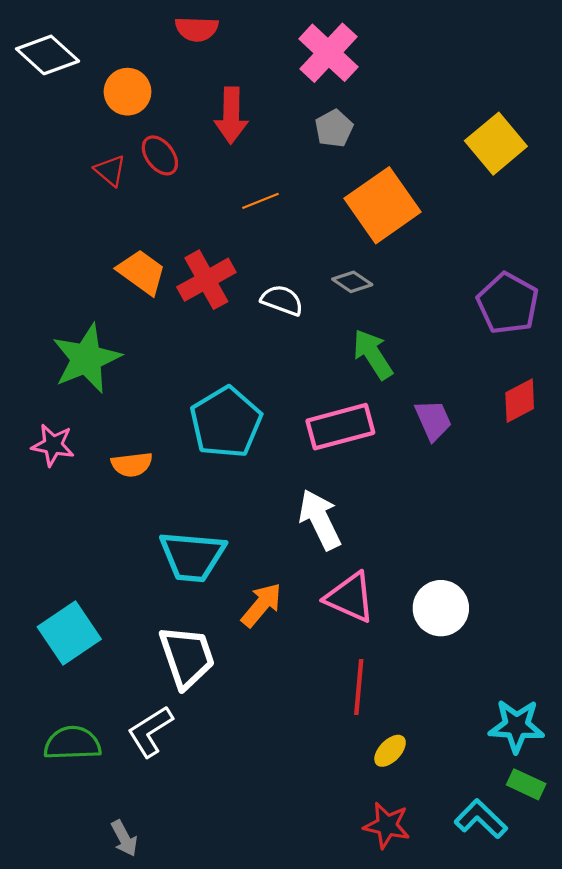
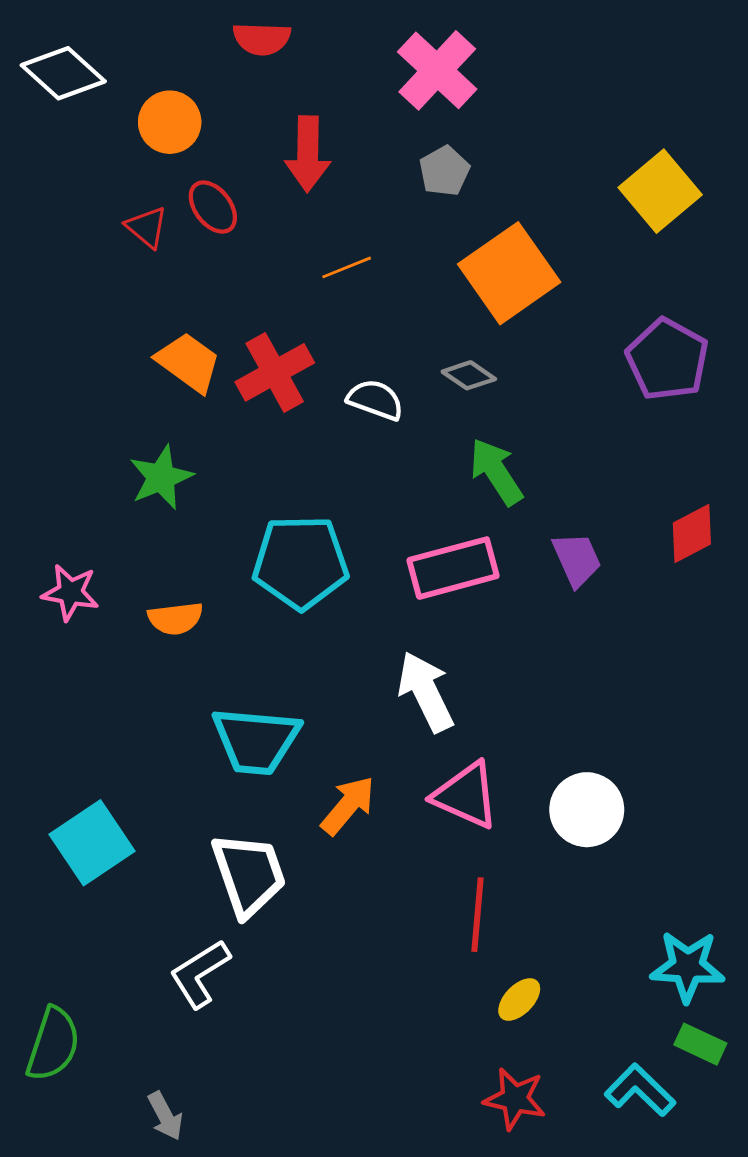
purple pentagon: (508, 303) -> (667, 359), moved
green star: (86, 359) -> (161, 477), moved, size x0.7
cyan pentagon: (226, 422) -> (301, 562), turned 30
green semicircle: (72, 743) -> (53, 1044), moved, turned 110

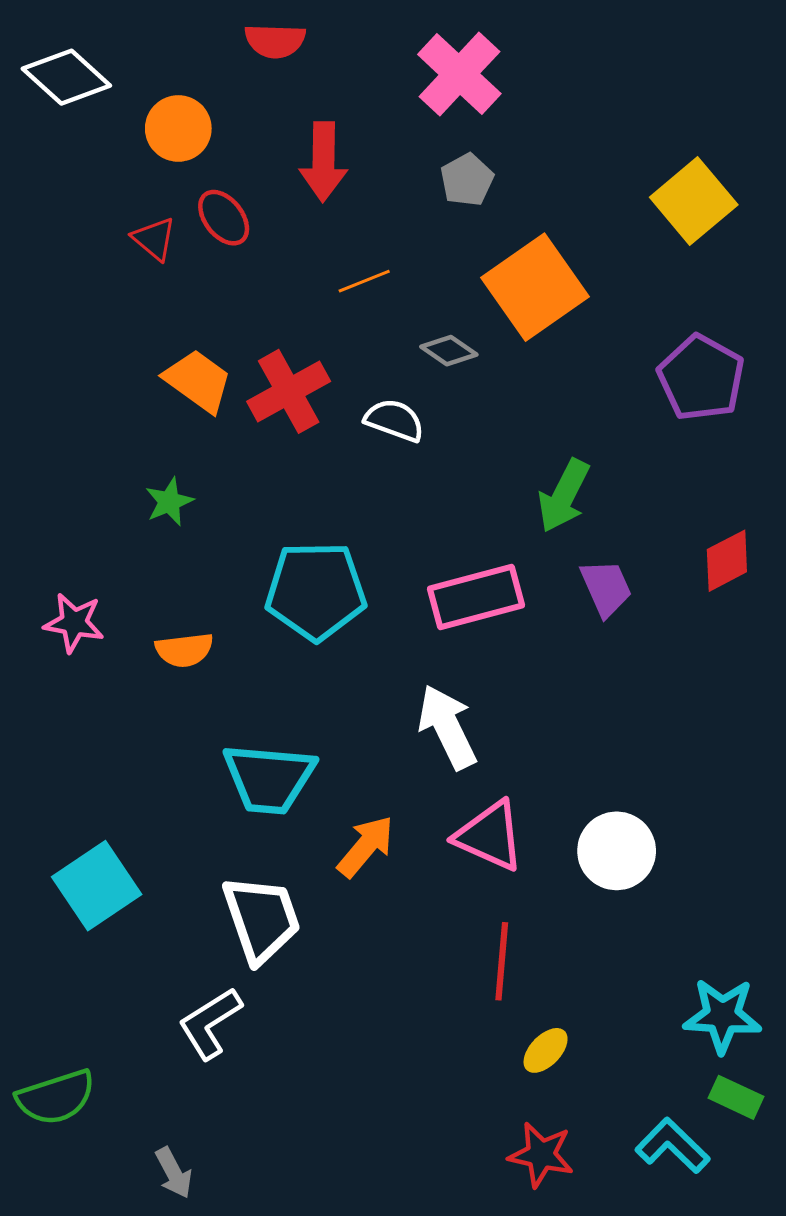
gray diamond: (469, 375) -> (449, 351), moved
green arrow: (496, 472) -> (564, 496), moved, turned -120
green star: (161, 477) -> (169, 502), size x0.7
green semicircle: (53, 1044) -> (56, 1097), turned 54

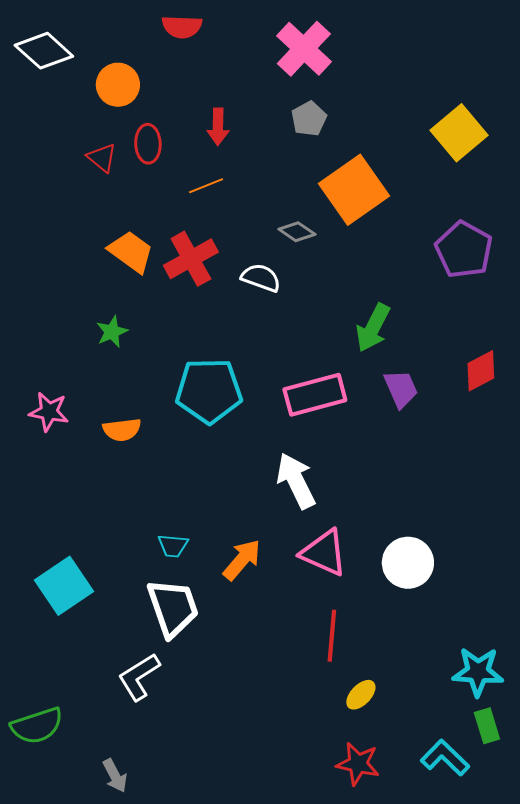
red arrow: (323, 162) -> (218, 127), moved, size x0.7
red ellipse: (224, 218) -> (148, 144), turned 36
orange line: (364, 281) -> (206, 186), moved
cyan trapezoid: (269, 778) -> (173, 546), moved, size x0.5
green rectangle: (736, 1097) -> (487, 726), turned 48

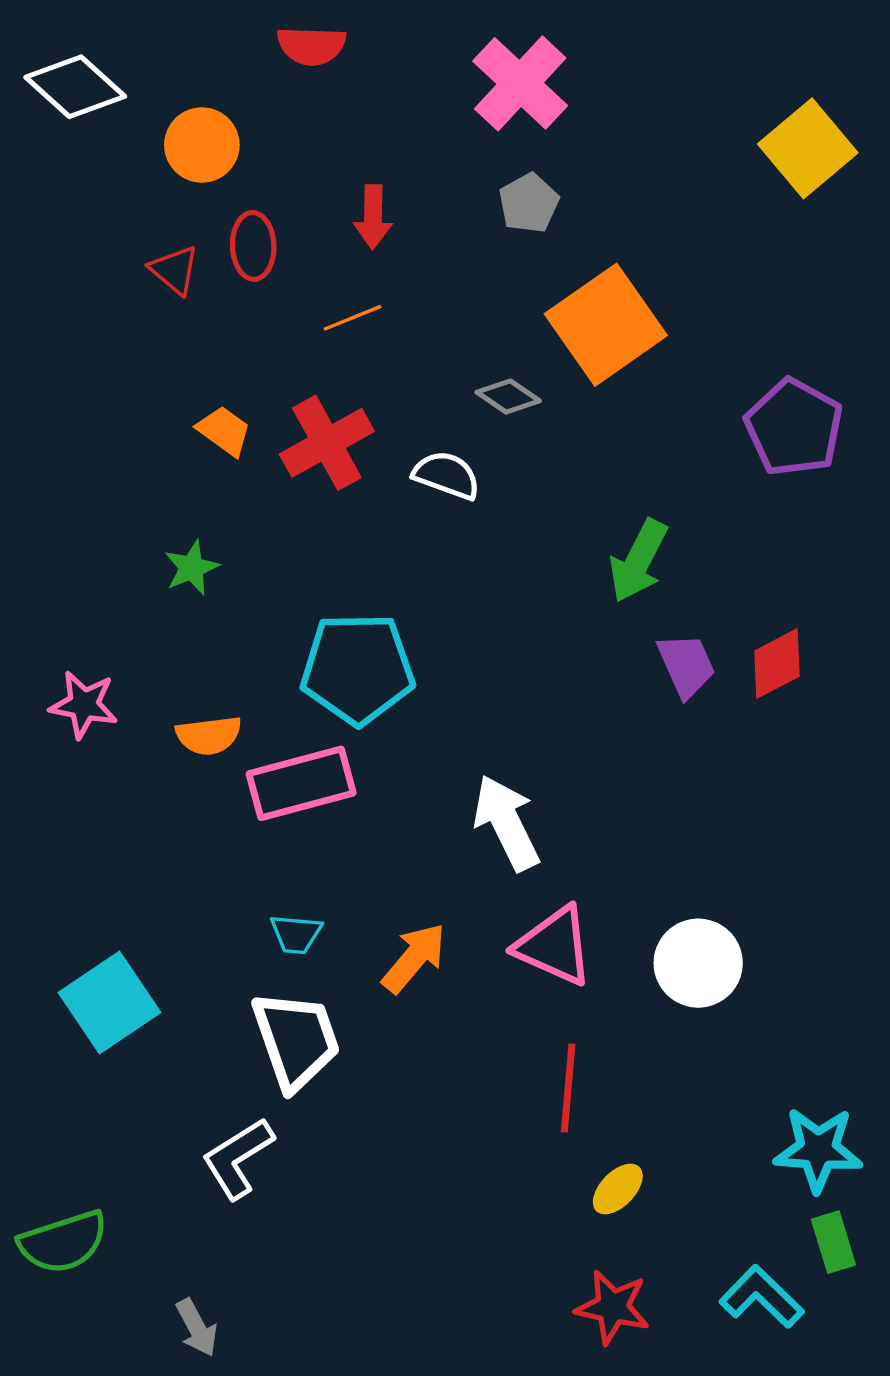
yellow square: (459, 133) -> (808, 148), moved
orange trapezoid: (131, 252) -> (224, 431), size x0.7
red diamond: (481, 371) -> (777, 664), moved
pink rectangle: (315, 395) -> (301, 783), moved

